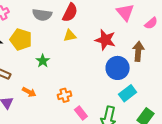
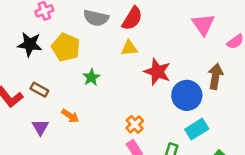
red star: (105, 40) -> (157, 72), moved
orange cross: (64, 95) -> (135, 124), moved, turned -32

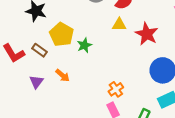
yellow pentagon: (66, 47) -> (62, 34), moved
red star: (157, 72) -> (147, 34), moved

